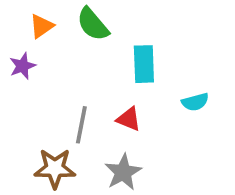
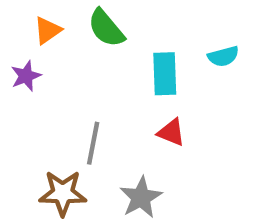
cyan semicircle: (195, 102) -> (223, 56), moved
red triangle: (129, 119) -> (171, 132), moved

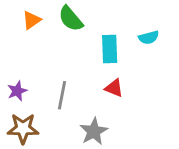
purple star: (26, 76) -> (17, 91), moved
brown star: (63, 193) -> (23, 128), moved

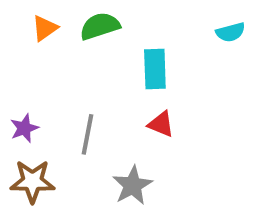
green semicircle: (71, 19) -> (100, 26), turned 112
cyan semicircle: (149, 37) -> (231, 32), moved

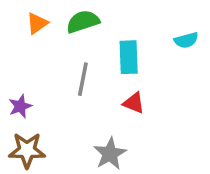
cyan semicircle: (231, 32) -> (186, 40), moved
gray line: (88, 134) -> (83, 79), moved

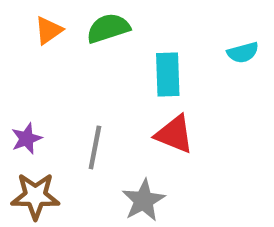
gray line: (83, 79) -> (95, 147), moved
red triangle: (134, 103) -> (174, 134), size x1.4

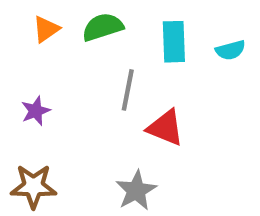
cyan rectangle: (168, 75) -> (174, 42), moved
purple star: (26, 139) -> (36, 111), moved
gray line: (95, 147) -> (128, 90), moved

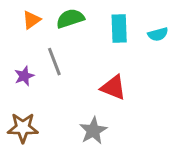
gray line: (128, 90) -> (54, 62), moved, turned -32

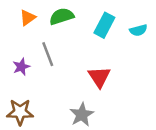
cyan rectangle: (119, 29) -> (104, 25), turned 30
red triangle: (113, 87) -> (99, 77), turned 35

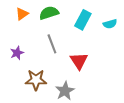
gray line: (48, 54) -> (52, 44), moved
brown star: (20, 112) -> (36, 80), moved

